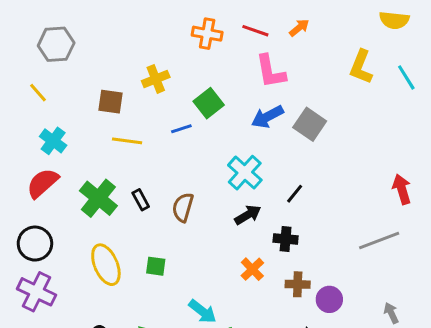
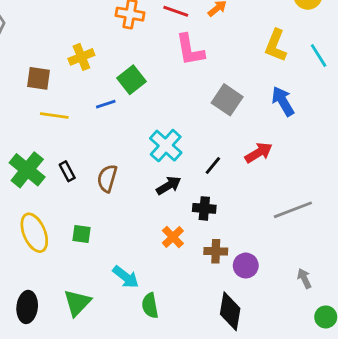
blue arrow: (267, 117) -> (283, 101), moved, turned 88
red arrow: (402, 189) -> (259, 153), moved, turned 76

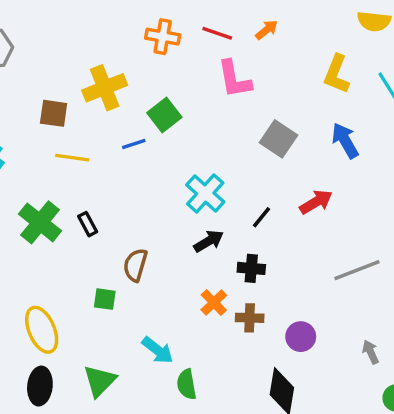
yellow cross: (81, 57) -> (105, 88), size x1.4
brown semicircle: (107, 178) -> (135, 265), moved
yellow ellipse: (34, 233) -> (42, 330), moved
brown cross: (216, 251) -> (250, 318), moved

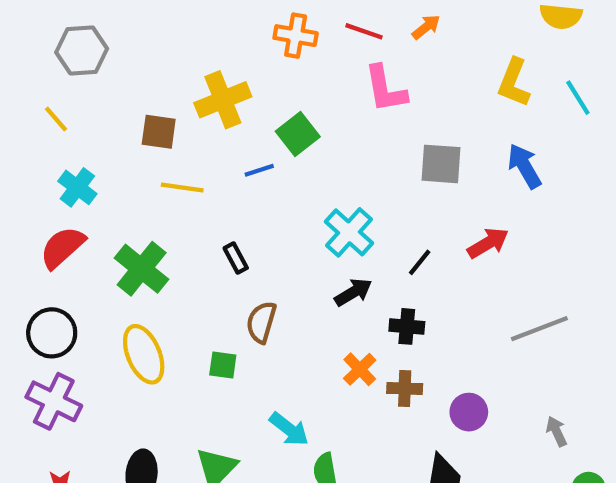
gray square: (279, 139) -> (441, 164), turned -30
black rectangle: (88, 224) -> (236, 258), moved
yellow ellipse: (42, 330) -> (144, 354), moved

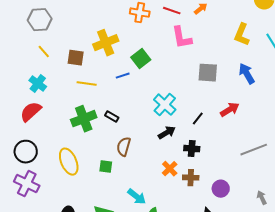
yellow line: (56, 119) -> (44, 52), moved
black rectangle: (236, 258) -> (112, 117), turned -32
green cross: (142, 269) -> (84, 119), moved, turned 30

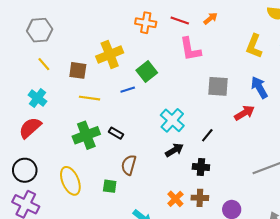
red arrow: (230, 110) -> (244, 113), moved
orange cross: (170, 169) -> (175, 199), moved

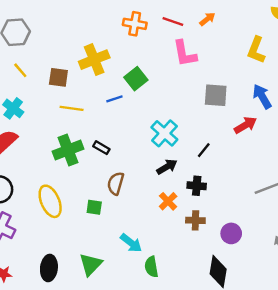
orange cross: (175, 199) -> (168, 201), moved

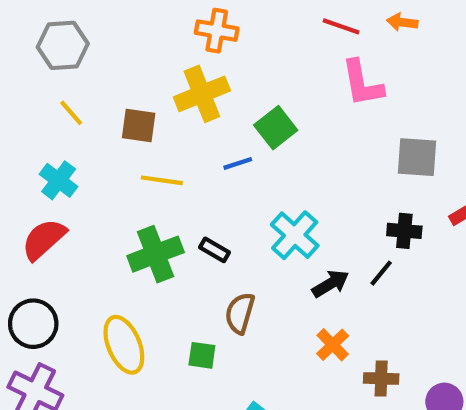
orange arrow: (207, 19) -> (402, 22), turned -133
orange cross: (135, 24) -> (217, 31), moved
cyan cross: (164, 133) -> (295, 235), moved
black line: (204, 150) -> (381, 273), moved
black cross: (197, 186) -> (404, 231), moved

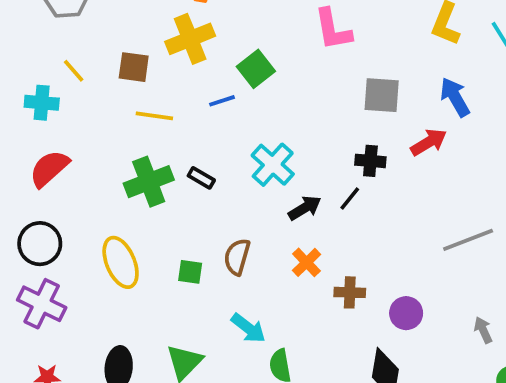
yellow line: (71, 113) -> (74, 71), moved
cyan cross: (59, 180) -> (42, 103), moved, turned -32
brown semicircle: (240, 313) -> (237, 257), moved

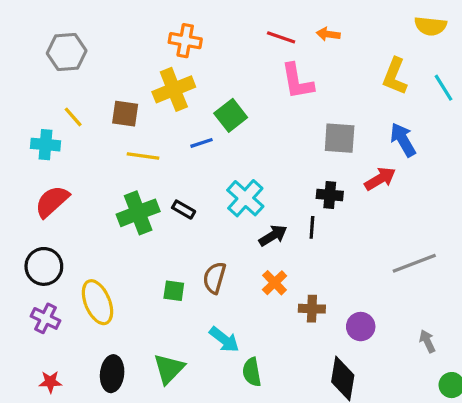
black line: (350, 199) -> (312, 227), turned -35
yellow ellipse: (121, 262) -> (97, 302), moved
purple cross: (42, 304) -> (45, 318), size x0.7

